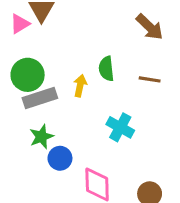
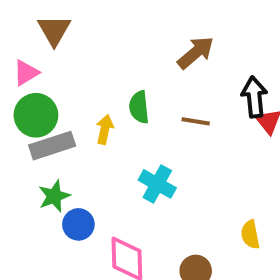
pink triangle: (20, 24) -> (26, 73), moved
brown arrow: (150, 27) -> (196, 53), turned -84

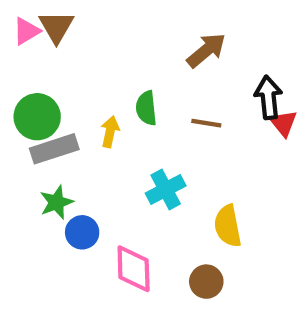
pink triangle: (26, 73) -> (26, 31), moved
cyan cross: (157, 184) -> (166, 190), turned 33
yellow semicircle: (250, 235) -> (228, 226), moved, size x1.4

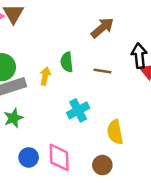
blue circle: (82, 232) -> (29, 157), moved

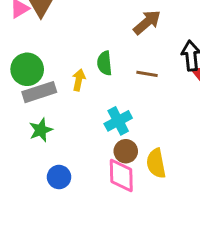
yellow semicircle: (115, 132) -> (156, 163), moved
pink diamond: (59, 157) -> (121, 175), moved
brown circle: (102, 165) -> (126, 151), moved

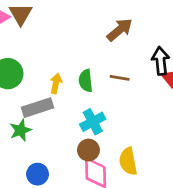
green semicircle: (105, 63) -> (86, 81), moved
gray rectangle: (39, 92) -> (38, 108), moved
brown circle: (126, 151) -> (88, 150), moved

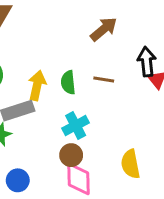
yellow arrow: (56, 84) -> (37, 85), size x1.4
yellow semicircle: (128, 161) -> (130, 164), moved

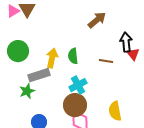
brown line: (104, 80) -> (106, 61), moved
brown circle: (71, 155) -> (75, 105), size x1.5

